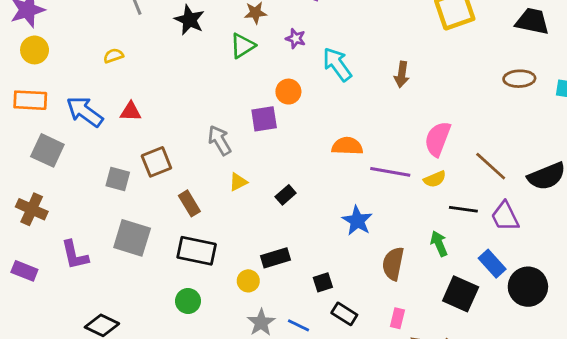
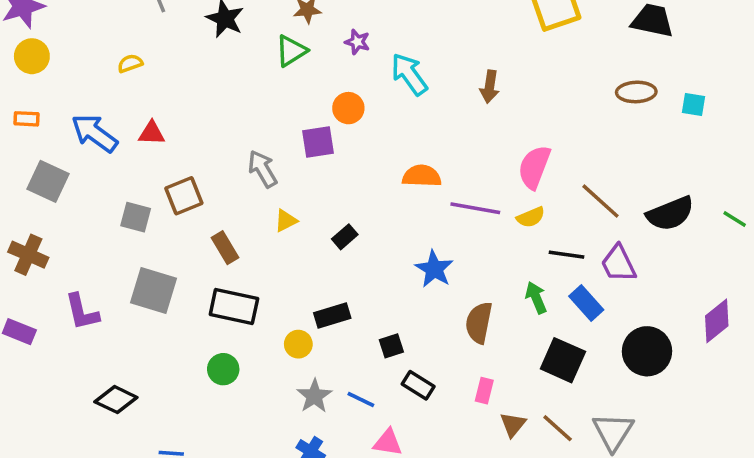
orange rectangle: (30, 100) -> (26, 119), size x0.6
blue rectangle: (492, 264) -> (586, 303), moved

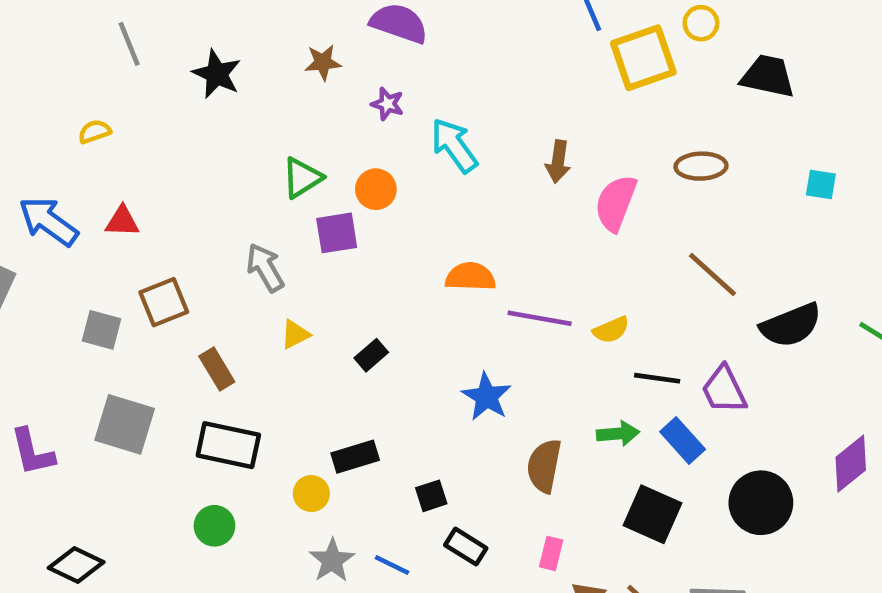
green triangle: (291, 51) -> (302, 178), moved
brown ellipse: (636, 92) -> (701, 166), moved
pink semicircle: (534, 167) -> (616, 203), moved
brown line: (601, 201) -> (712, 274), moved
green arrow: (536, 298) -> (618, 434), turned 108

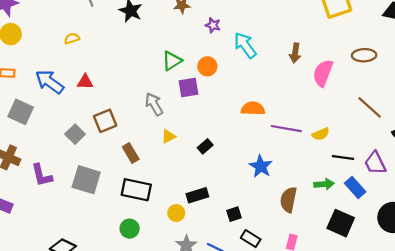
gray square: (102, 330) -> (75, 134), turned 30
purple L-shape: (32, 452) -> (42, 175), moved

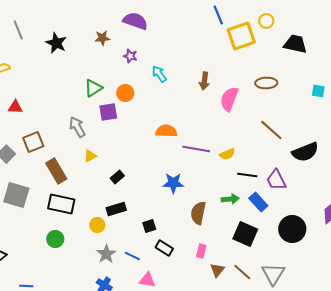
cyan arrow: (245, 45) -> (159, 74), size x0.7
black rectangle: (205, 146) -> (117, 177), moved
brown rectangle: (131, 153) -> (56, 171), size x1.4
blue star: (261, 166) -> (173, 183), turned -30

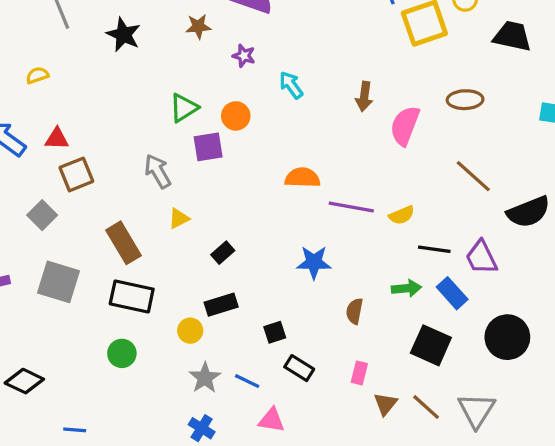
brown square: (33, 142) -> (76, 174), moved
brown semicircle: (198, 213) -> (354, 311), size x0.7

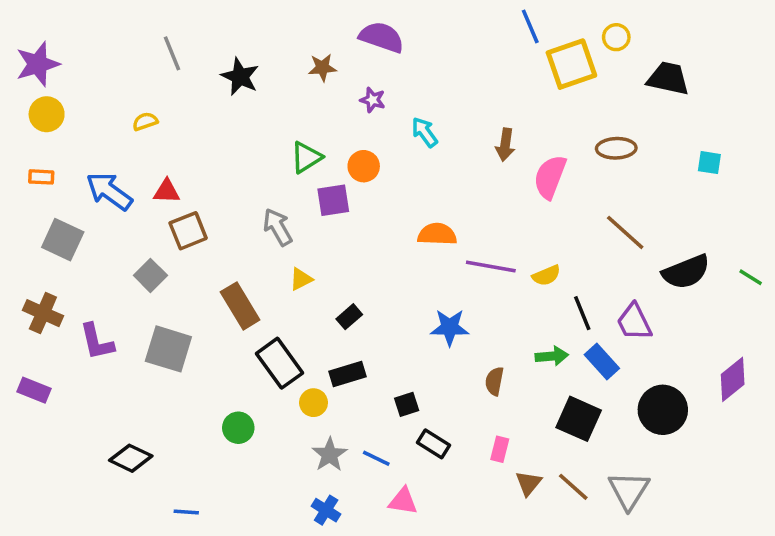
black line: (434, 249) -> (582, 313), turned 60
black rectangle: (132, 296) -> (279, 363), moved, turned 42

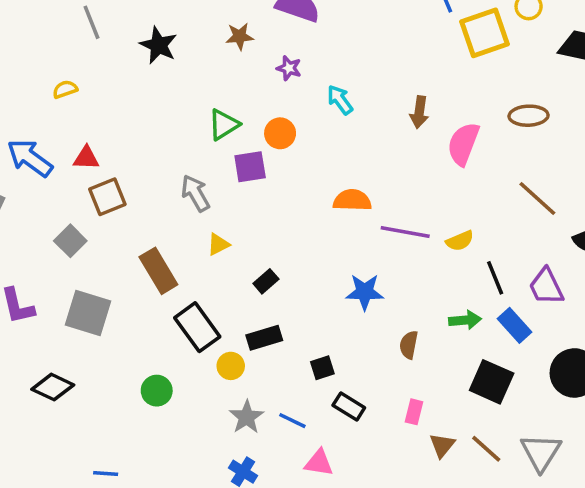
black diamond: (131, 458) -> (53, 387), moved

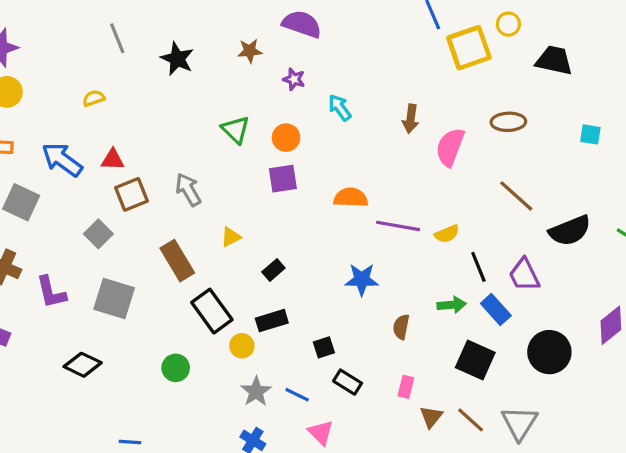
green triangle: (224, 124) -> (236, 130), turned -44
purple square: (250, 167) -> (283, 179), moved
gray arrow: (195, 193) -> (188, 190), moved
pink triangle: (319, 463) -> (321, 433), turned 36

